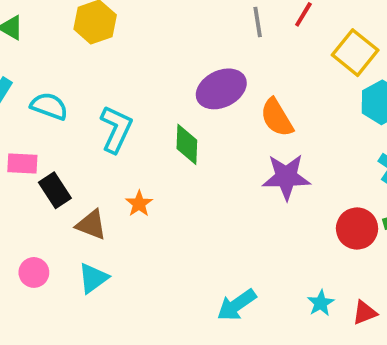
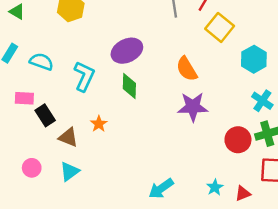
yellow square: (355, 53) -> (220, 27), moved
purple ellipse: (221, 89) -> (127, 51), moved

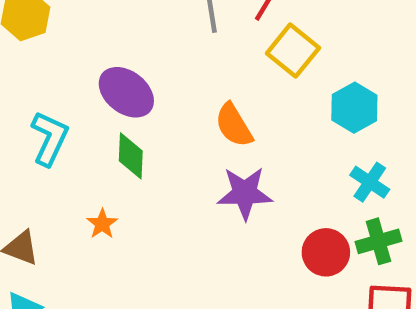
purple ellipse: (127, 51) -> (126, 92), turned 64
orange star: (99, 124) -> (102, 224), moved

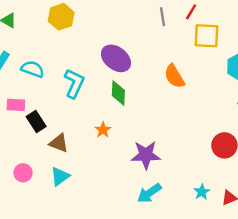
yellow square: (293, 51) -> (207, 36), turned -36
purple star: (245, 193) -> (146, 155), moved

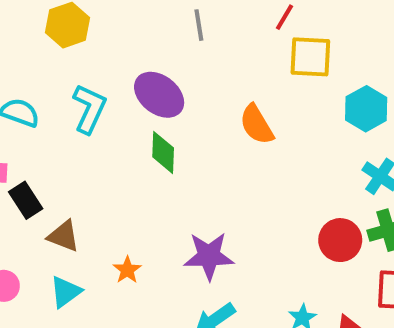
gray line: (162, 17) -> (199, 25), moved
cyan L-shape: (74, 83) -> (89, 109), moved
orange star: (103, 130) -> (127, 270), moved

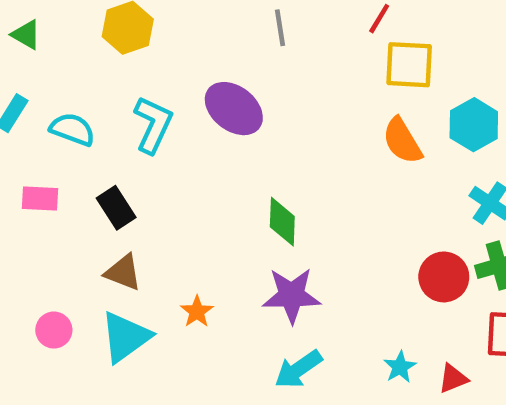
orange semicircle: (257, 125) -> (402, 141), moved
green diamond: (163, 152) -> (282, 222), moved
black rectangle: (26, 200) -> (116, 208), moved
cyan triangle: (66, 292) -> (125, 337), size x1.4

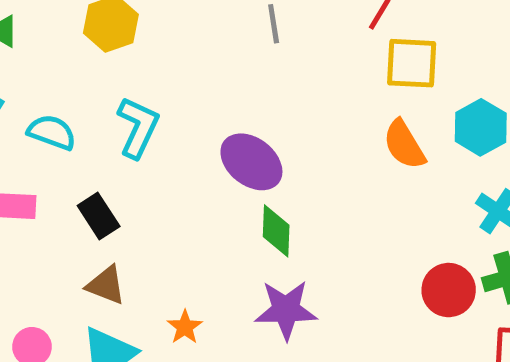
purple ellipse: (234, 109) -> (251, 162), moved

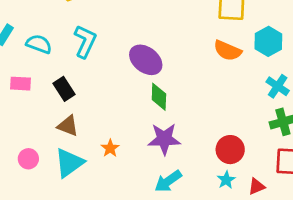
orange semicircle: (404, 145) -> (228, 51), turned -36
red circle: (449, 290) -> (230, 150), moved

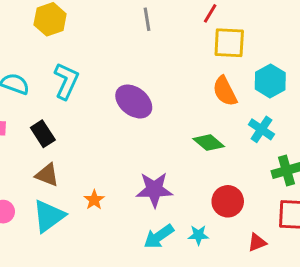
orange semicircle: (228, 51) -> (225, 91), turned 40
cyan cross: (278, 86) -> (261, 129), moved
green diamond: (159, 97) -> (209, 143), moved, turned -52
cyan star: (226, 180) -> (198, 235), moved, turned 30

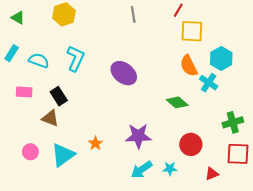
cyan cross: (261, 129) -> (209, 83), moved
brown triangle: (47, 175) -> (50, 118), moved

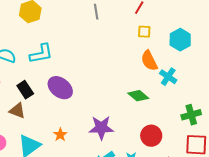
yellow square: (192, 31) -> (144, 32), moved, size x0.6
cyan L-shape: (75, 58) -> (41, 54), turned 55
cyan hexagon: (221, 58) -> (180, 40), moved
purple ellipse: (124, 73) -> (60, 88), moved

